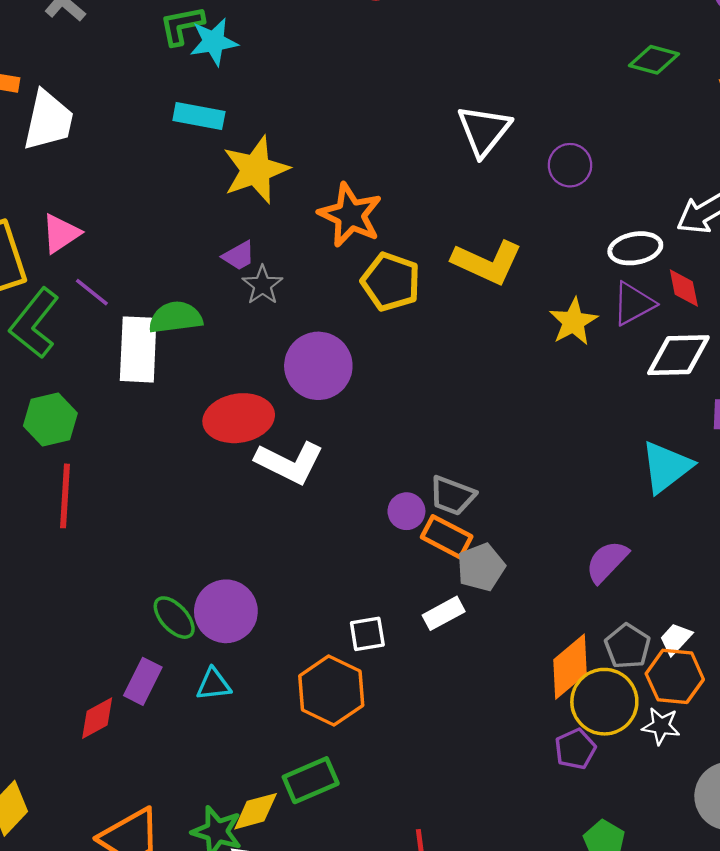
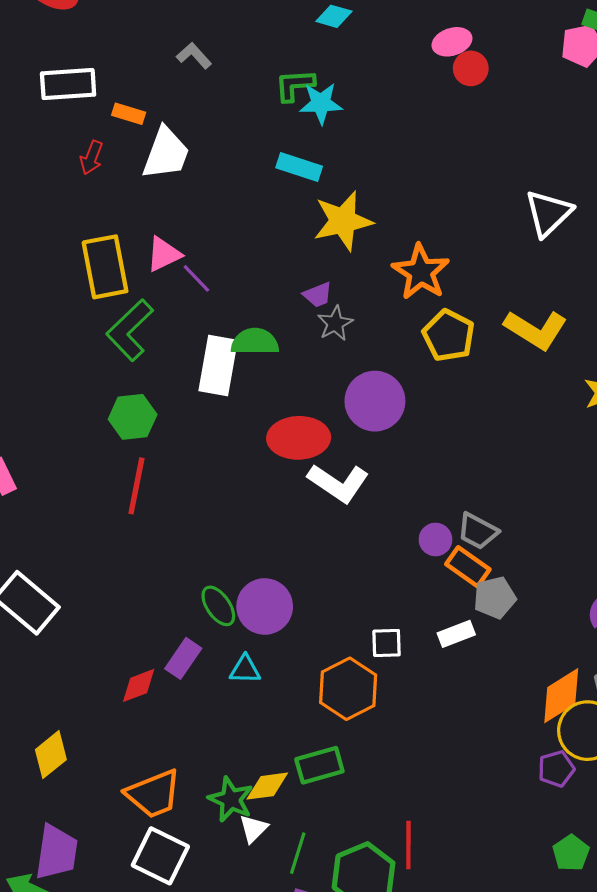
purple line: (92, 292) -> (196, 278), moved

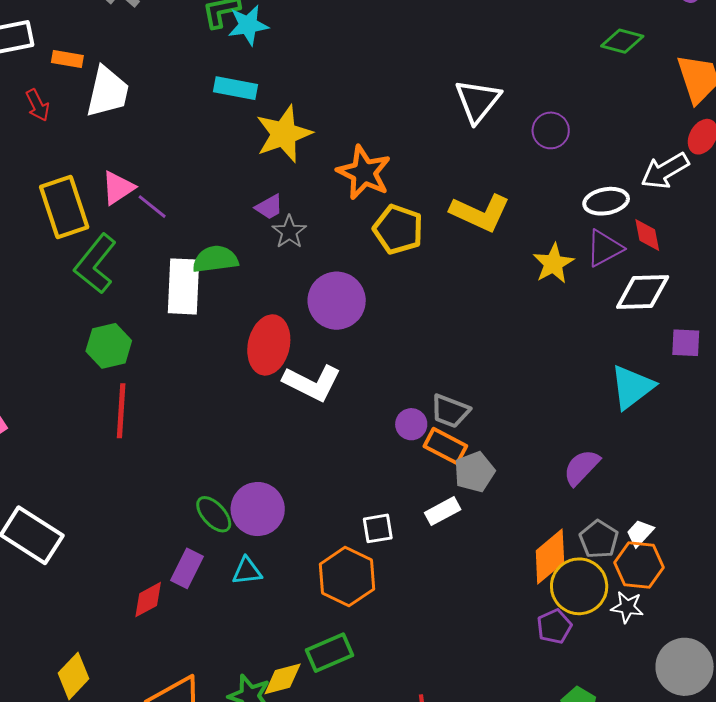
red arrow: (91, 158) -> (38, 105), turned -40
red ellipse: (299, 438) -> (269, 345), turned -68

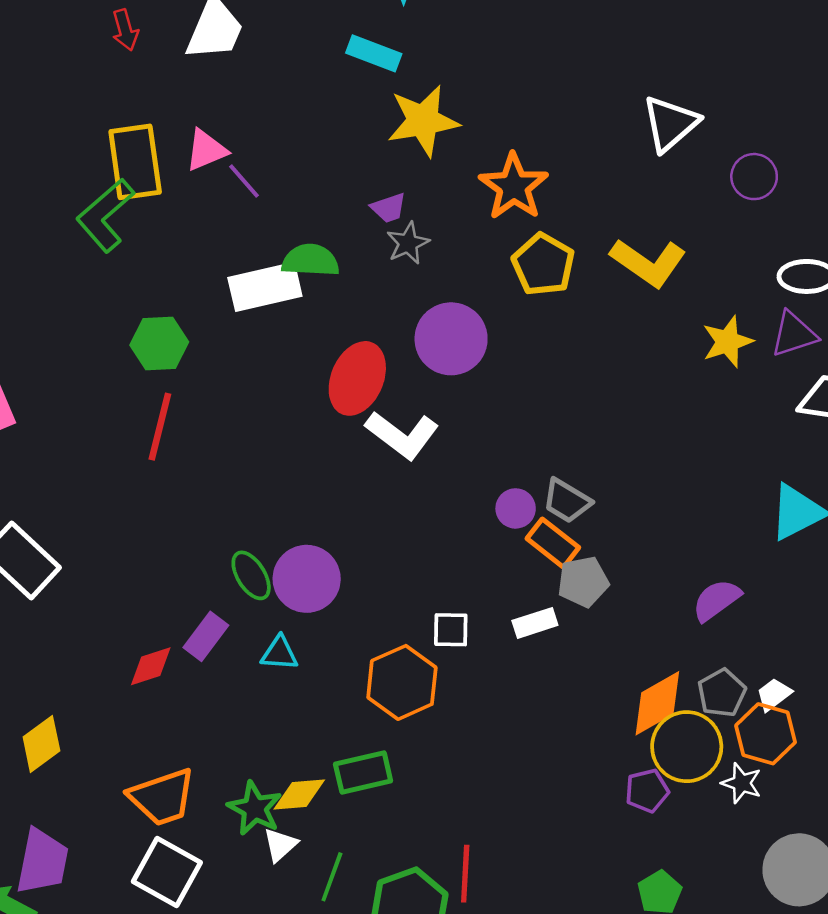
green L-shape: (95, 264) -> (105, 215), moved
white rectangle: (184, 286) -> (265, 287), turned 64

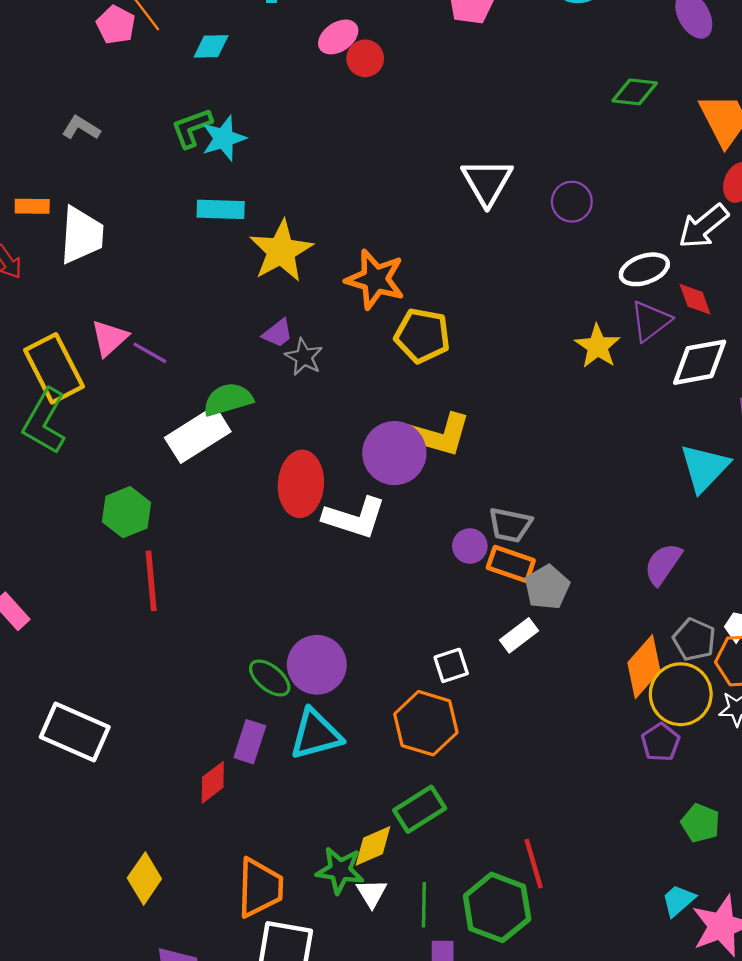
yellow L-shape: (648, 263) -> (438, 435), moved
purple circle: (451, 339) -> (394, 453), moved
cyan triangle: (279, 653) -> (316, 734), size x1.6
orange trapezoid: (162, 797) -> (260, 888), turned -50

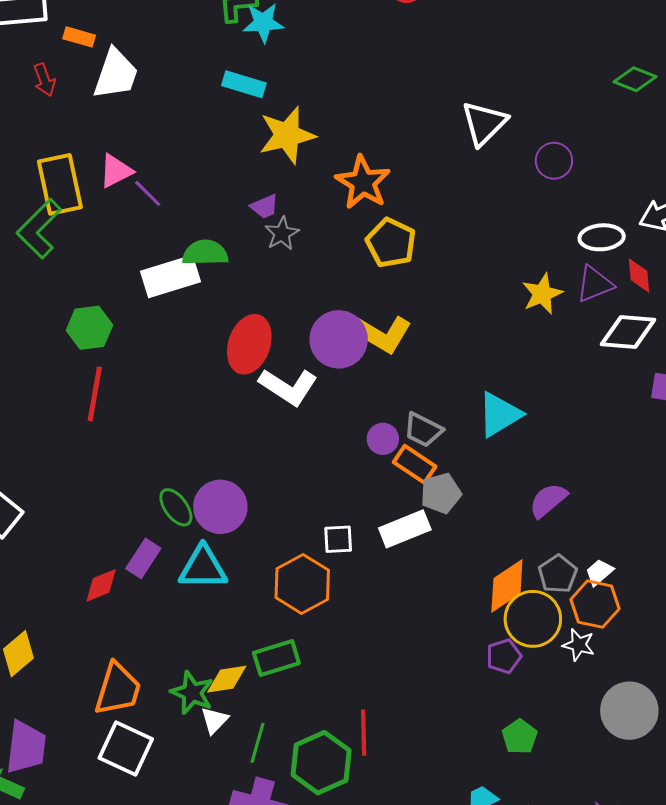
cyan triangle: (704, 468) -> (499, 415), moved
white rectangle: (519, 635) -> (405, 529), size x1.4

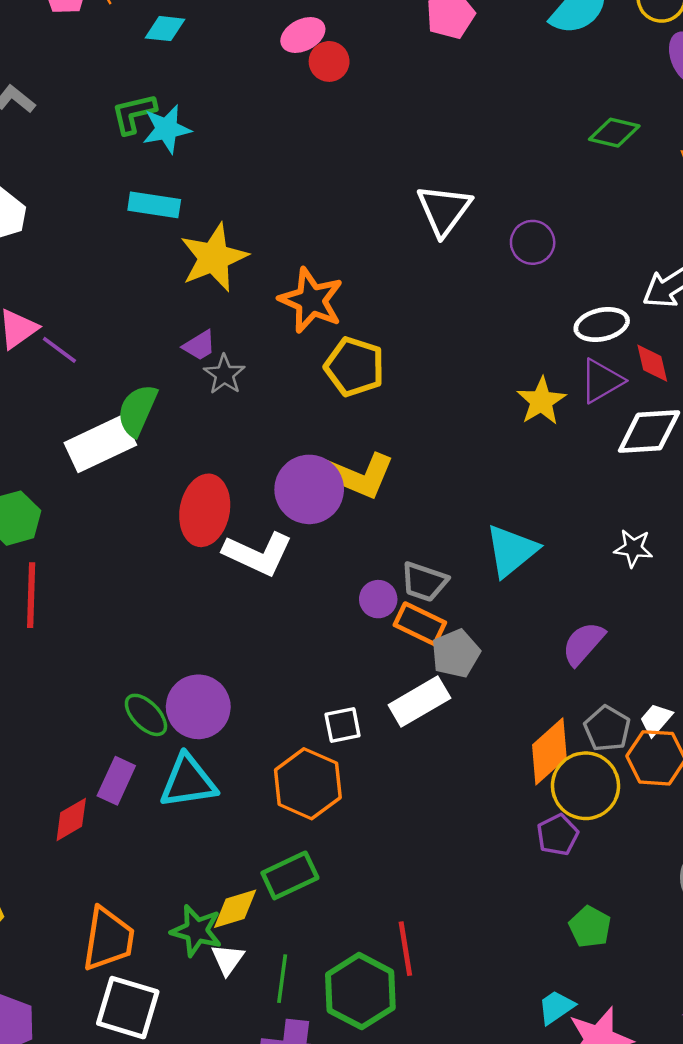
green semicircle: (205, 253) -> (137, 410), turned -57
white star: (579, 645) -> (633, 548), moved

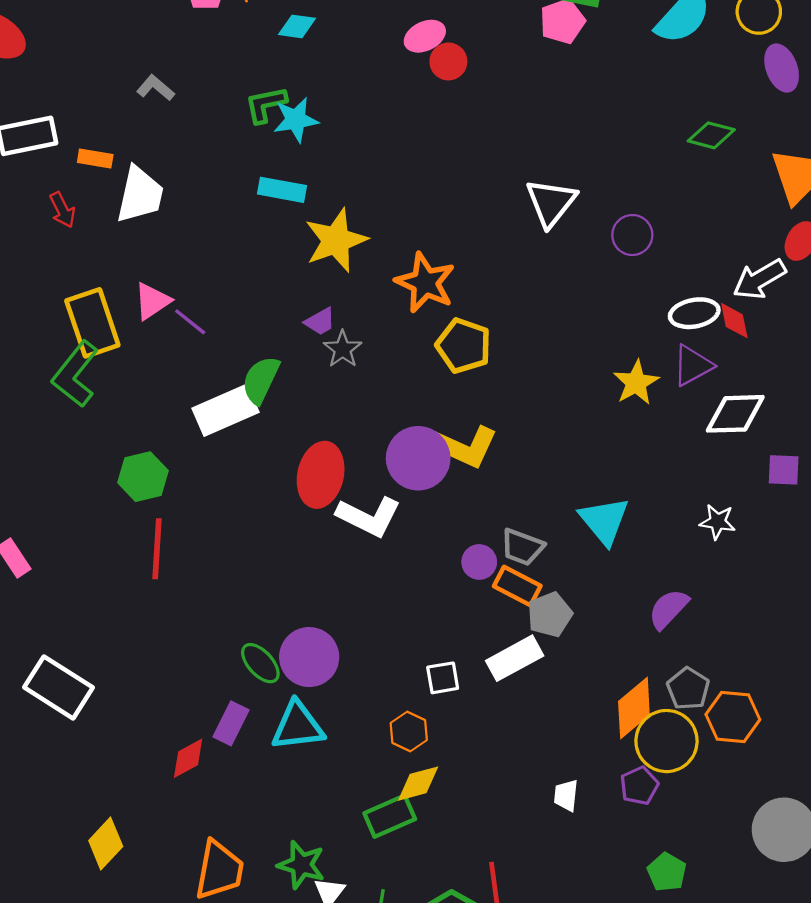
red diamond: (652, 363) -> (734, 321), moved
cyan triangle: (511, 551) -> (604, 521), turned -32
white trapezoid: (656, 720) -> (566, 795), moved, turned -36
orange hexagon: (308, 784) -> (409, 732), size x0.6
yellow diamond: (235, 909) -> (418, 784), moved

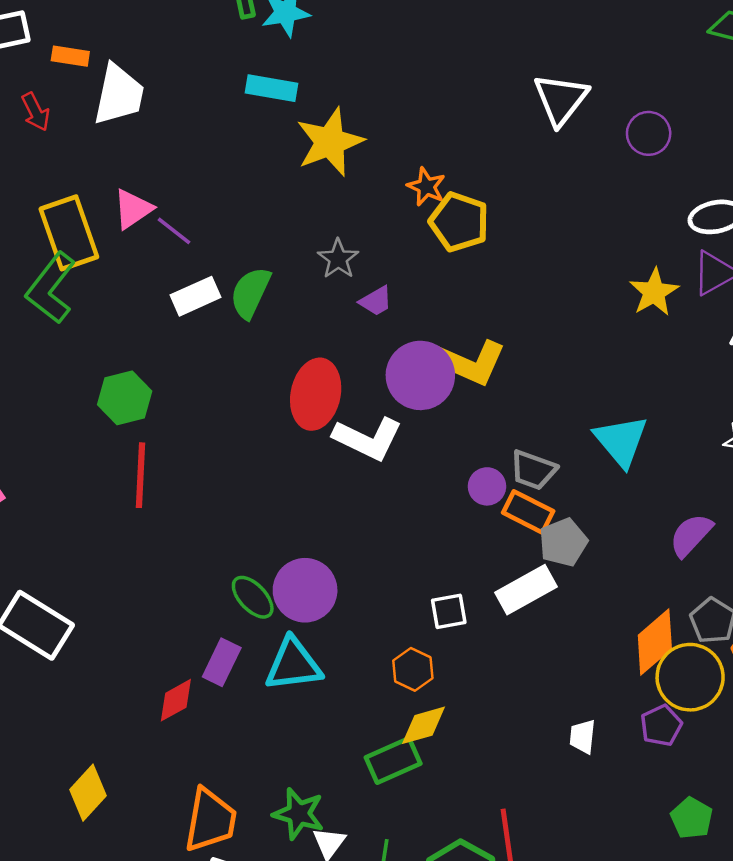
orange star: (425, 283) -> (426, 187), size x0.6
purple trapezoid: (320, 322) -> (376, 301), moved
yellow pentagon: (464, 346) -> (459, 222), moved
white rectangle: (226, 410) -> (196, 296), moved, size x0.7

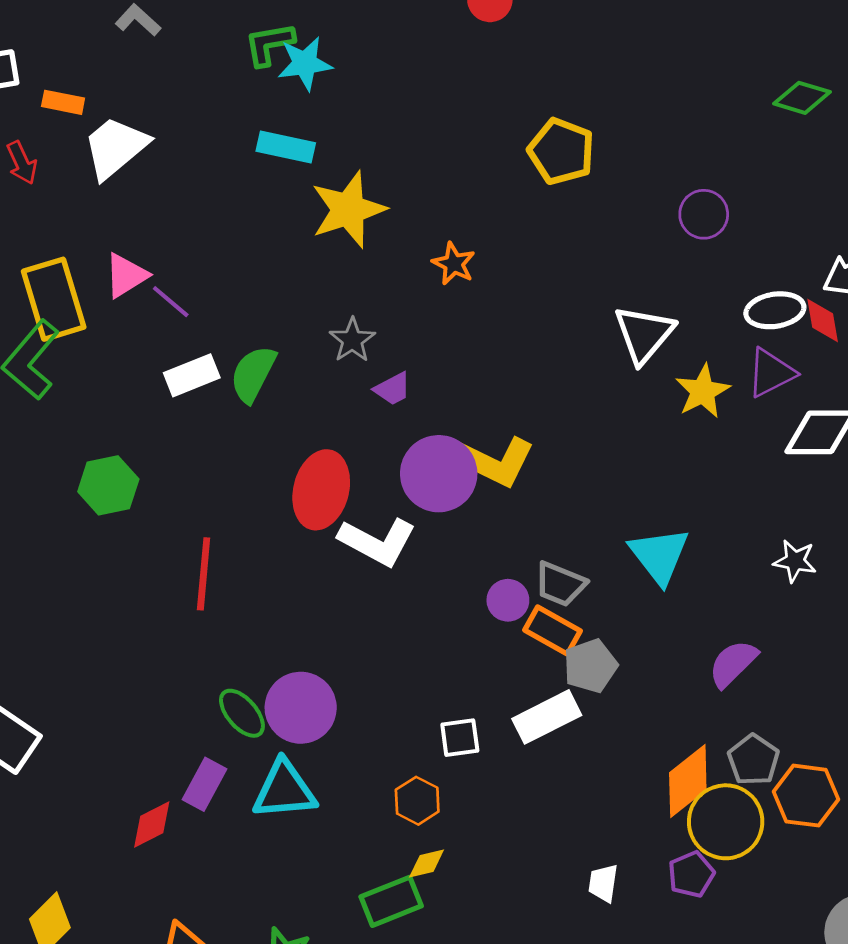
white trapezoid: (119, 95) -> (115, 147), turned -144
white triangle: (561, 99) -> (644, 334), moved
yellow pentagon: (459, 222) -> (561, 151), moved
red line: (140, 475) -> (204, 574), moved
yellow diamond: (423, 725) -> (427, 863), size x0.7

